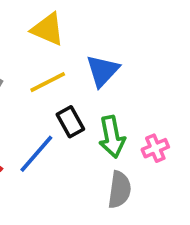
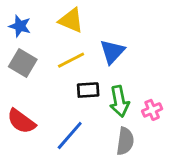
black rectangle: (70, 122) -> (88, 90), turned -65
blue line: (36, 154) -> (70, 135), moved

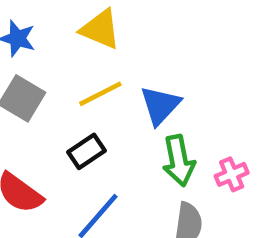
blue triangle: (112, 52) -> (160, 105), moved
black rectangle: (88, 90) -> (87, 151), moved, turned -30

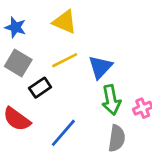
black rectangle: (87, 151) -> (40, 88), moved

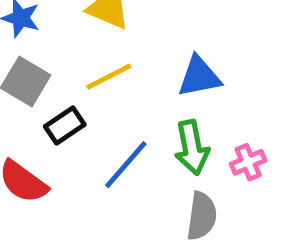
blue triangle: (100, 67) -> (199, 77), moved, turned 36
blue line: (63, 133) -> (126, 165), moved

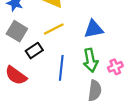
blue line: (126, 165) -> (61, 68), turned -35

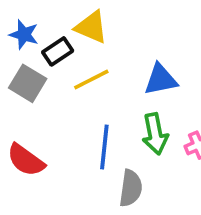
black rectangle: (34, 51) -> (58, 51), moved
gray semicircle: (95, 91) -> (131, 188), moved

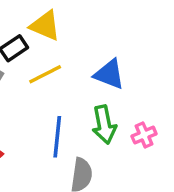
blue triangle: (161, 80) -> (109, 74), turned 32

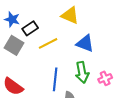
yellow triangle: (45, 26) -> (70, 15), moved

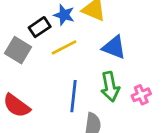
blue star: (12, 19) -> (64, 15), moved

